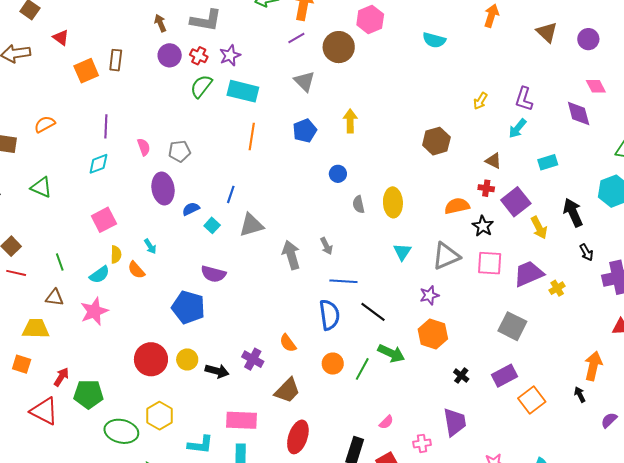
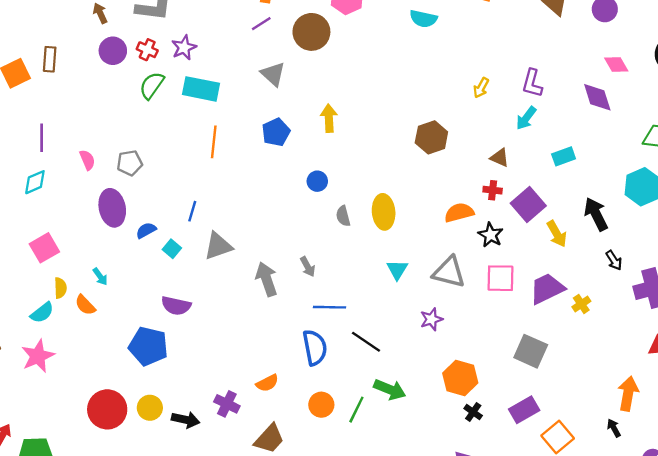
gray triangle: (446, 256) -> (449, 272), turned 40
orange hexagon: (433, 334) -> (460, 378), moved
orange semicircle: (288, 343) -> (267, 383), turned -78

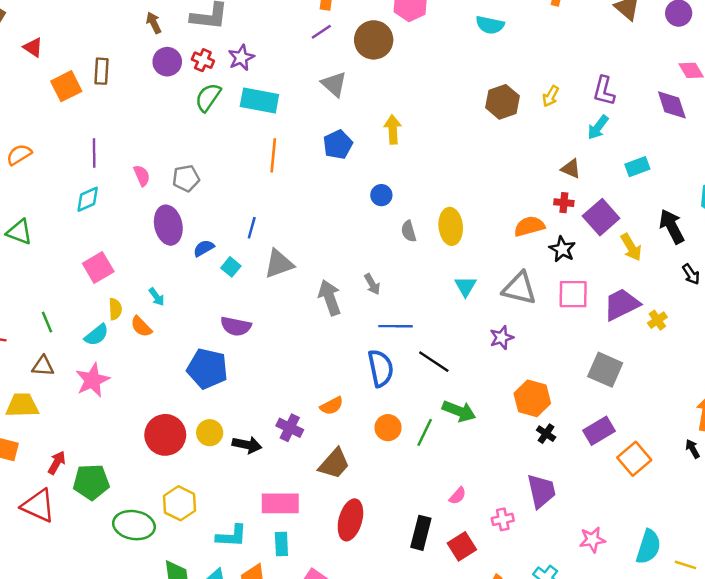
brown hexagon: (431, 137) -> (503, 102), moved

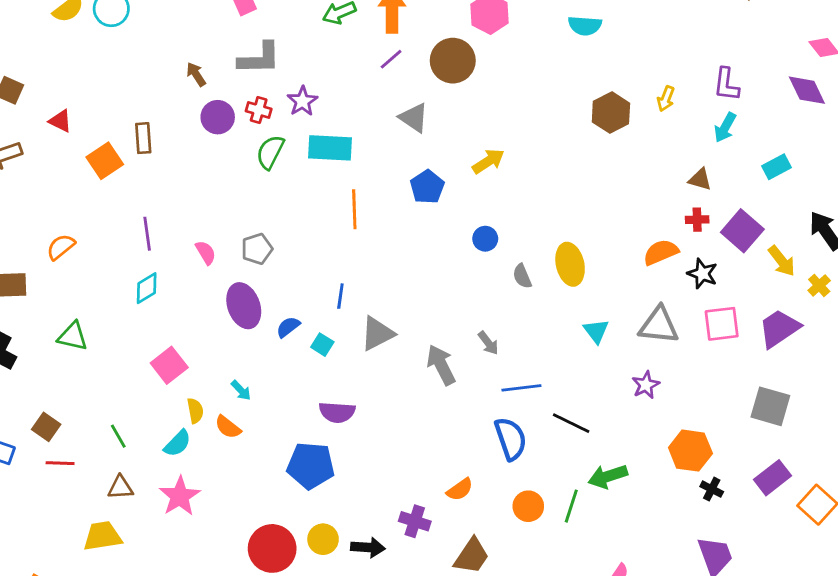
yellow arrow: (393, 130) -> (488, 161), turned 68
yellow cross: (657, 320) -> (819, 285), moved
green arrow: (459, 411) -> (608, 476), turned 148

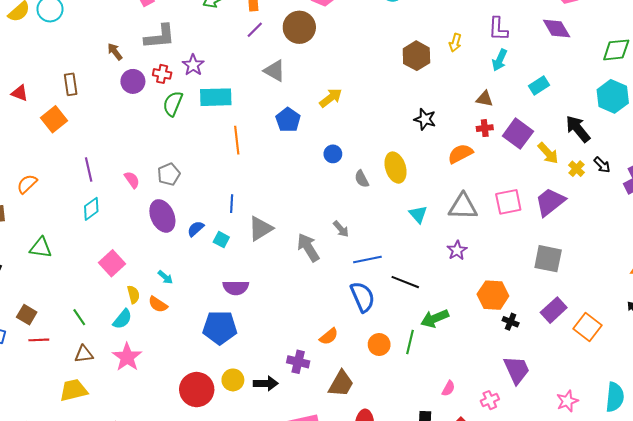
brown rectangle: (143, 138) -> (71, 84), moved
black star: (702, 274) -> (425, 119), moved

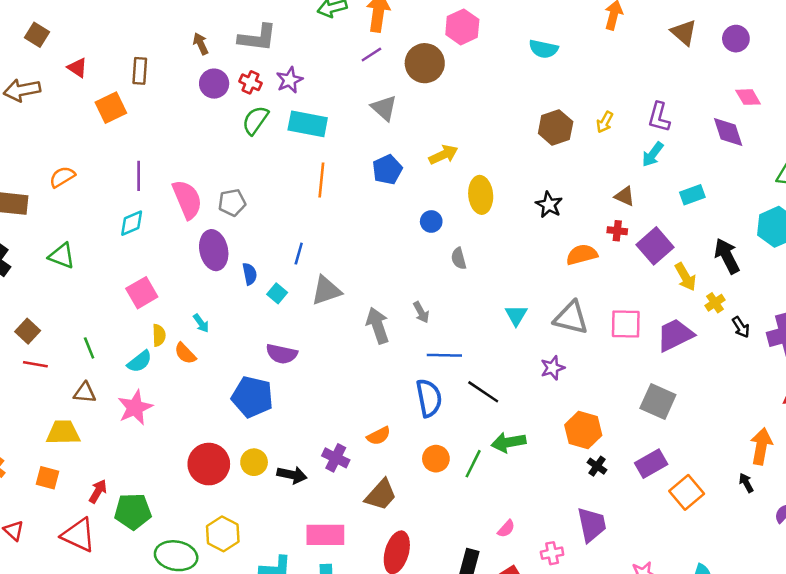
black arrow: (602, 165) -> (741, 327), moved
yellow ellipse: (396, 168) -> (481, 195), moved
pink semicircle: (132, 180) -> (187, 199), size x1.8
blue semicircle: (196, 229) -> (250, 274), turned 108

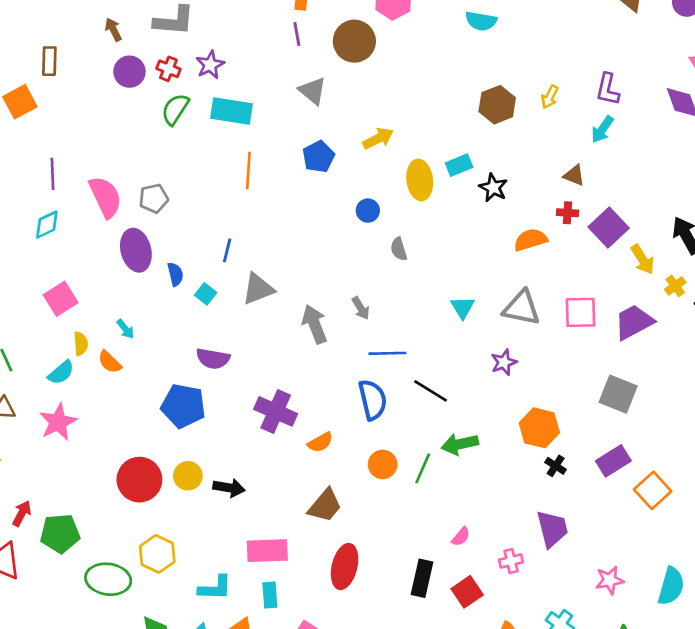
purple line: (371, 54) -> (297, 34), turned -65
cyan rectangle: (692, 195) -> (459, 165), moved
purple cross: (336, 458) -> (276, 411), moved, size x1.4

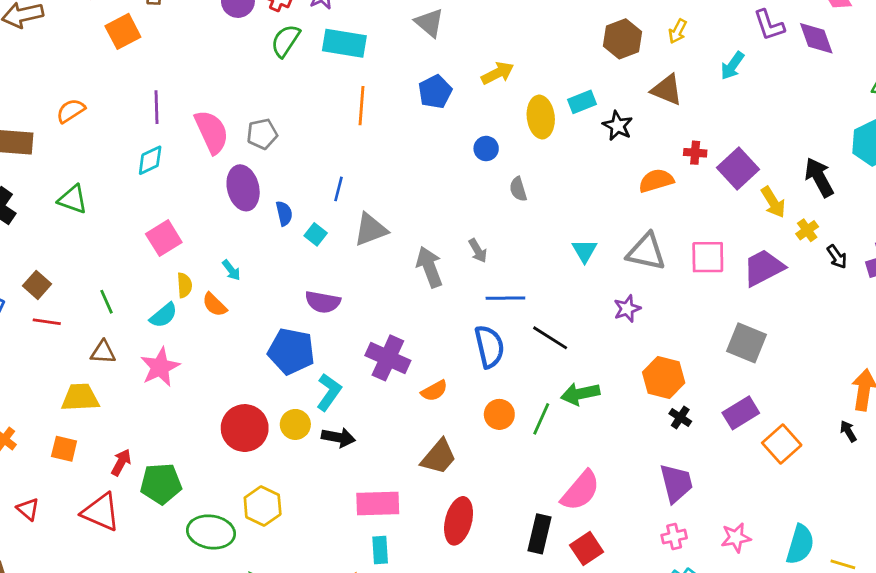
purple L-shape: (608, 89) -> (769, 25), moved, turned -32
brown triangle: (574, 175) -> (667, 90), moved, size x1.4
pink semicircle: (461, 537) -> (580, 491), size x2.0
pink cross: (511, 561) -> (674, 537), moved
cyan L-shape: (215, 588) -> (329, 392), moved, turned -57

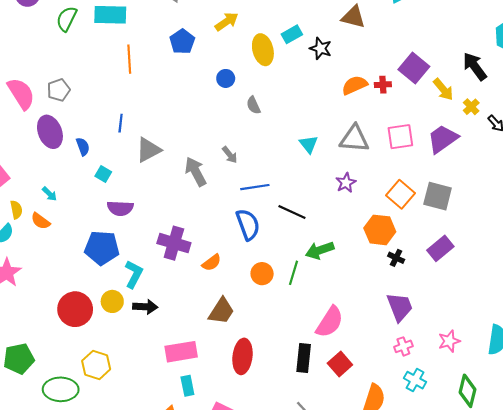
red cross: (695, 153) -> (383, 85), moved
cyan square: (316, 234) -> (103, 174), moved
orange square: (782, 444) -> (401, 194), moved

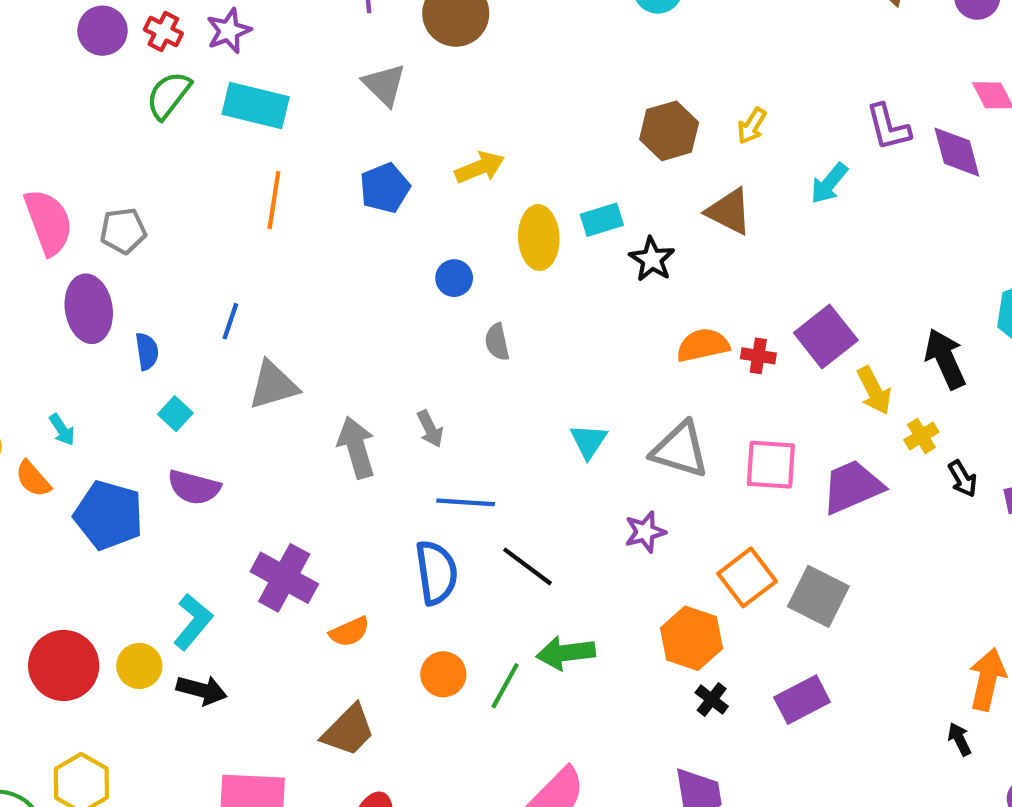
blue pentagon: (102, 248) -> (109, 515), moved

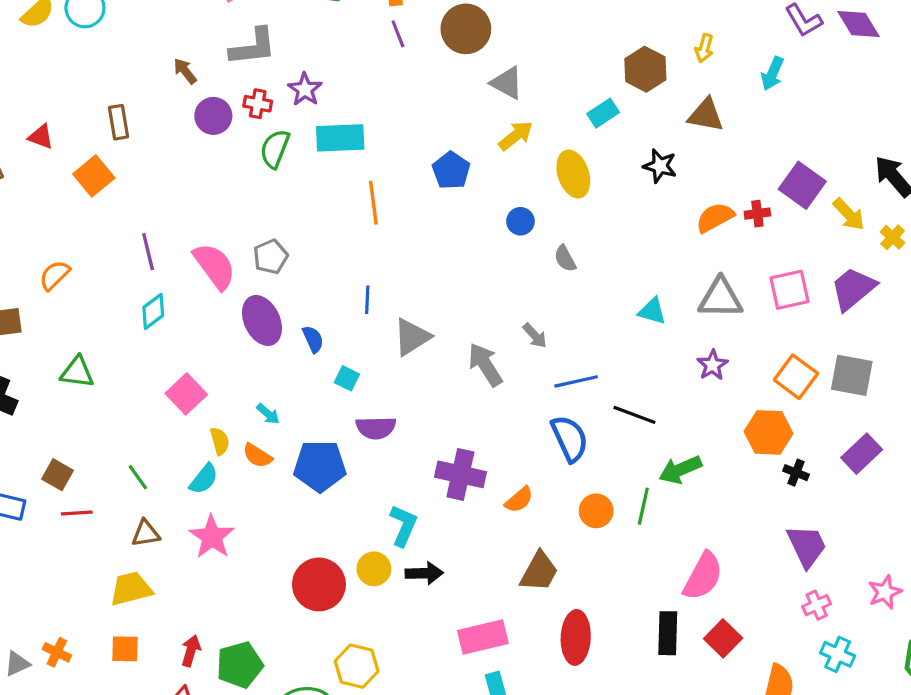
gray triangle: (384, 85) -> (507, 83), moved
cyan rectangle: (602, 220) -> (603, 113), moved
cyan triangle: (588, 441) -> (652, 311), turned -32

